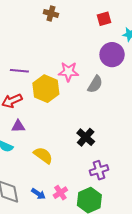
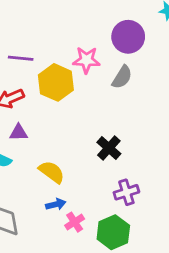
purple circle: (112, 55) -> (128, 37), moved
blue arrow: (38, 194) -> (56, 204), moved, turned -48

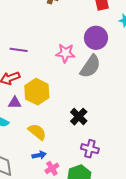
gray semicircle: (122, 77) -> (90, 66), size x1.4
yellow hexagon: (56, 82) -> (37, 92), moved
purple cross: (126, 192) -> (90, 149), turned 30

